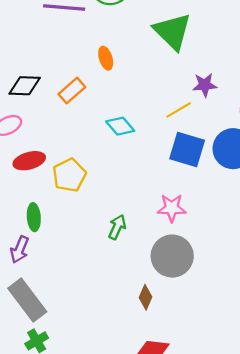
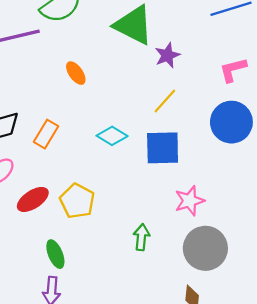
purple star: (205, 85) -> (167, 55), moved
orange rectangle: (72, 91) -> (46, 134), moved
blue square: (187, 150) -> (163, 148), moved

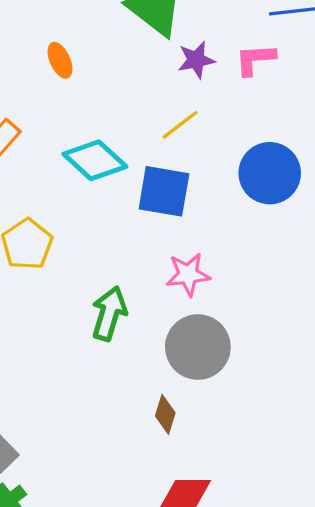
pink L-shape: (233, 70) -> (255, 59), moved
cyan diamond: (112, 136) -> (95, 160), size x1.4
green arrow: (141, 237) -> (109, 313), size x1.4

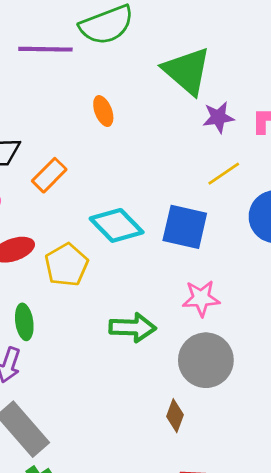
yellow line: (180, 125) -> (224, 174), moved
cyan diamond: (95, 160) -> (117, 225), moved
green arrow: (109, 313) -> (133, 328), turned 72

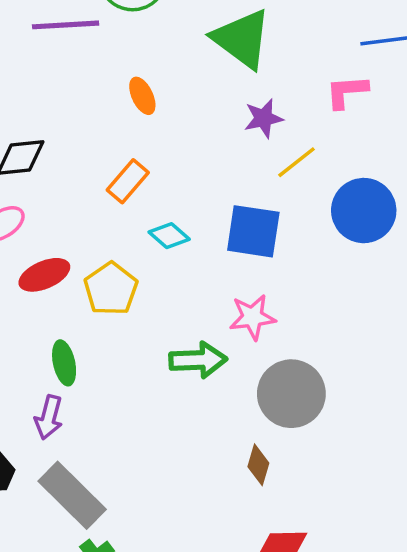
purple star: (218, 117) -> (263, 118), moved
orange rectangle: (49, 175) -> (128, 181), moved
cyan diamond: (117, 225) -> (169, 236), size x0.6
pink star: (201, 298) -> (252, 317), moved

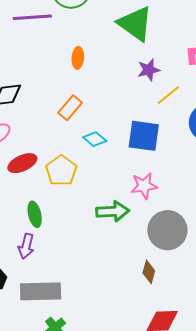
orange ellipse: (142, 96) -> (78, 58), turned 30
gray rectangle: (72, 495) -> (41, 291), turned -45

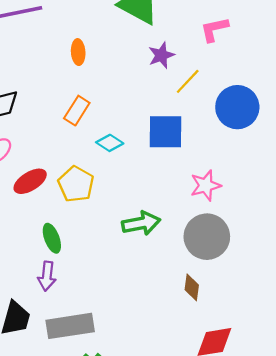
pink star: (144, 186) -> (206, 185), moved

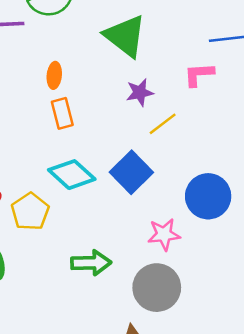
blue circle: (237, 107) -> (208, 196), moved
orange rectangle: (77, 111) -> (62, 113), moved, turned -56
blue square: (166, 132) -> (131, 172), turned 36
cyan diamond: (110, 143) -> (72, 175), size x1.6

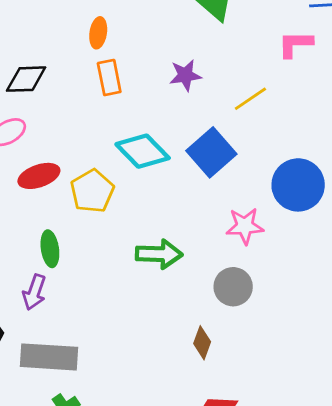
orange ellipse: (54, 75) -> (98, 33), moved
purple star: (140, 92) -> (185, 75), moved
orange rectangle: (62, 113) -> (109, 78), moved
gray circle: (157, 288) -> (233, 287), size x0.7

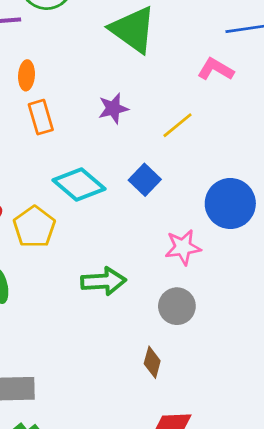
pink L-shape: (295, 44) -> (216, 69), turned 36
blue square: (211, 152) -> (145, 180), size x0.7

